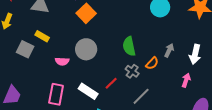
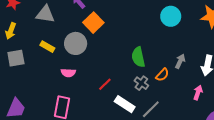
gray square: (25, 49) -> (16, 58), moved, turned -36
gray circle: (86, 49) -> (76, 43), moved
red line: (111, 83) -> (105, 84), moved
white rectangle: (88, 91) -> (125, 104), moved

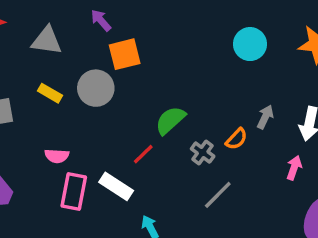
orange square: (93, 23) -> (125, 54), turned 30
green semicircle: (138, 57) -> (170, 120), moved, turned 60
pink semicircle: (68, 73) -> (57, 156), moved
white rectangle: (125, 104) -> (116, 186), moved

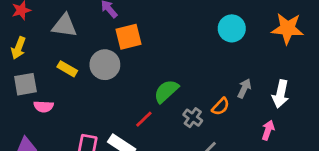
pink semicircle: (57, 156) -> (44, 106), moved

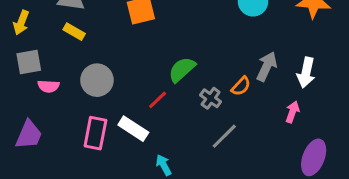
gray circle: (105, 65) -> (97, 80), moved
yellow rectangle: (67, 69) -> (74, 32), moved
gray arrow: (244, 88) -> (267, 66), size x1.4

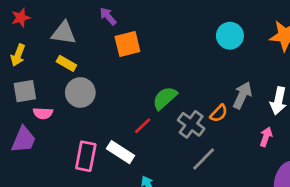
gray circle: (97, 80) -> (80, 92), moved
gray cross: (211, 98) -> (191, 124), size x1.4
purple trapezoid: (29, 135) -> (24, 140), moved

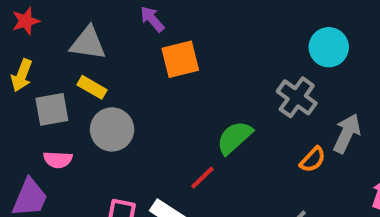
gray square: (25, 91) -> (52, 109), moved
gray cross: (191, 124) -> (297, 97), moved

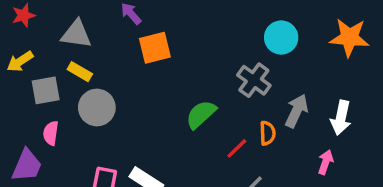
yellow arrow: (22, 75) -> (20, 61), turned 36
pink semicircle: (58, 160) -> (51, 133), turned 95
orange semicircle: (313, 160) -> (268, 133), turned -45
red line: (202, 178) -> (237, 148), moved

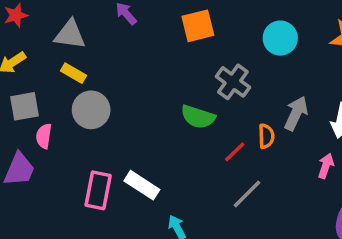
orange square: (155, 48) -> (198, 26), moved
gray cross: (254, 80) -> (233, 82), moved
gray square: (46, 90) -> (25, 106), moved
green semicircle: (201, 114) -> (198, 117), turned -120

